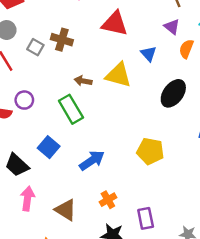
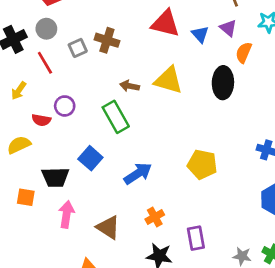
gray square: (35, 47) -> (78, 48), turned 35
blue triangle: (148, 54) -> (200, 34), moved
black ellipse: (173, 93) -> (223, 83), moved, turned -36
black trapezoid: (17, 165) -> (55, 177), turned -45

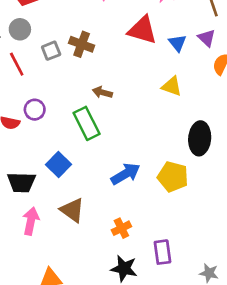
yellow triangle: (168, 80) -> (172, 86), moved, size x0.7
black ellipse: (223, 83) -> (200, 138), moved
blue arrow: (138, 174) -> (126, 174), moved
brown triangle: (108, 227) -> (72, 210), moved

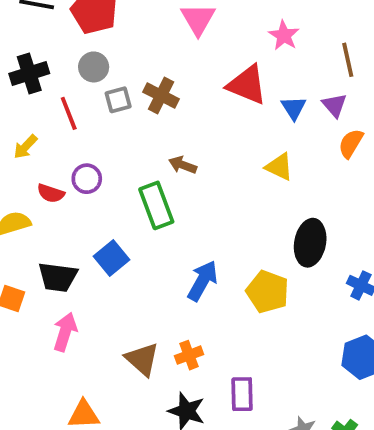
gray circle: (20, 29) -> (94, 67), moved
blue arrow: (126, 174) -> (203, 281), turned -36
brown triangle: (72, 210) -> (142, 359), moved

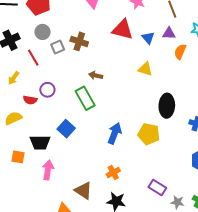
purple triangle: (334, 105) -> (169, 33), turned -40
brown triangle: (142, 359) -> (83, 191), moved
purple rectangle: (242, 394) -> (157, 188), moved, turned -48

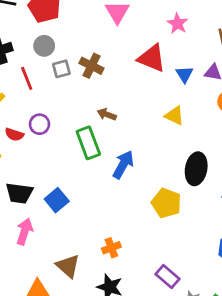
blue square: (66, 129) -> (57, 200), moved
blue arrow: (115, 133) -> (123, 165), moved

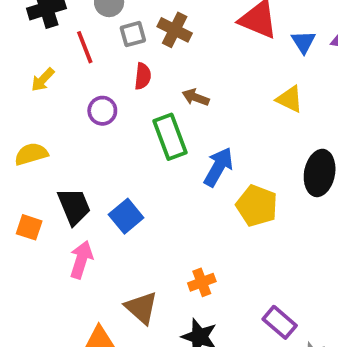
red semicircle: (14, 134) -> (143, 76), moved, turned -102
black trapezoid: (19, 193) -> (74, 206), turned -120
yellow pentagon: (166, 203) -> (257, 206), moved

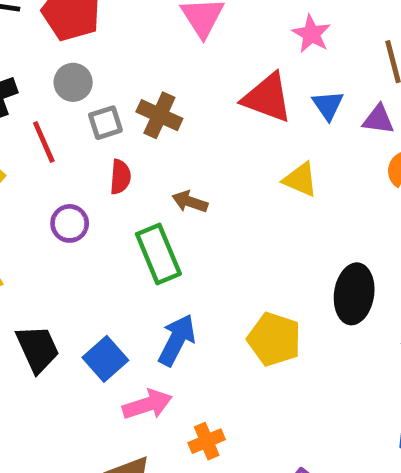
blue triangle: (304, 42) -> (328, 105), moved
yellow triangle: (290, 99) -> (300, 180), moved
blue arrow: (218, 167) -> (177, 340), moved
pink arrow: (81, 260) -> (147, 405), moved, turned 57

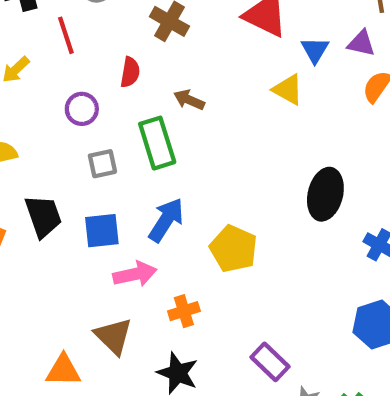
blue triangle: (328, 105) -> (315, 50), moved
gray square: (105, 123) -> (102, 164), moved
yellow pentagon: (274, 339) -> (234, 249), moved
blue square: (105, 359) -> (102, 231), turned 30

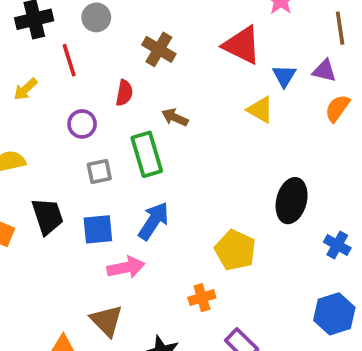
yellow pentagon: (234, 249) -> (235, 250), moved
orange cross: (184, 311) -> (202, 298), moved

